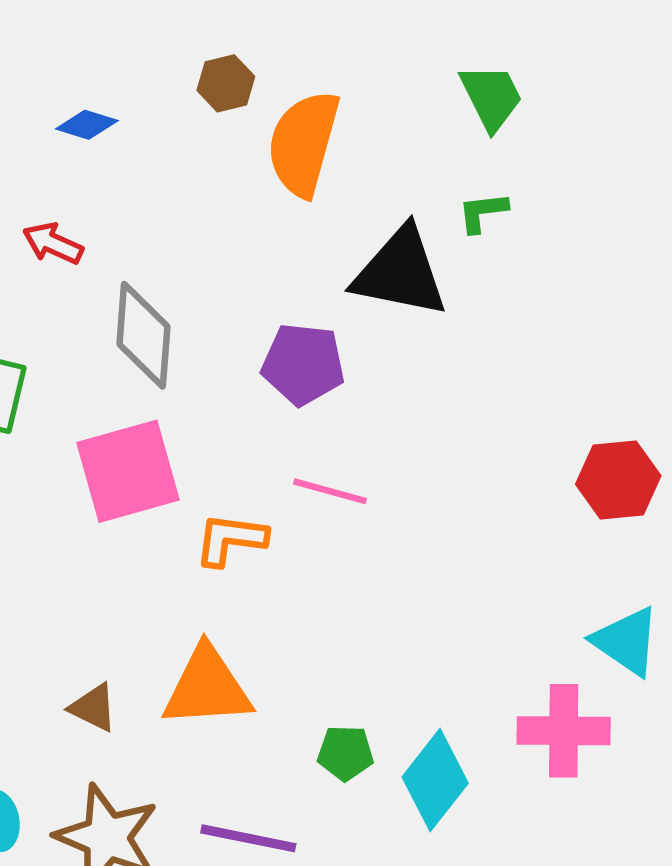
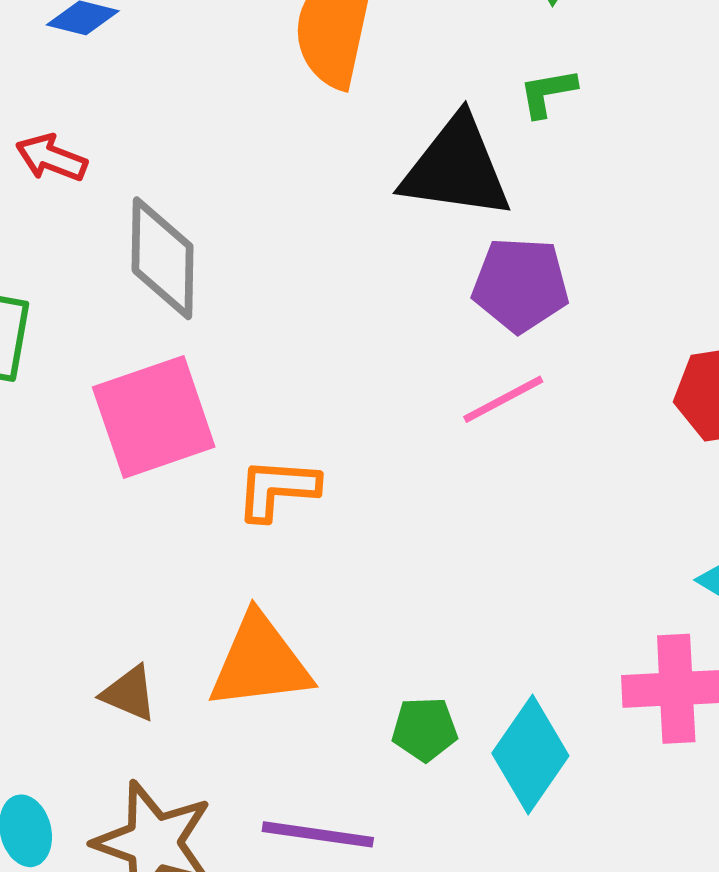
purple pentagon: (303, 364) -> (520, 285), moved
pink line: (330, 491) -> (503, 399), moved, turned -40

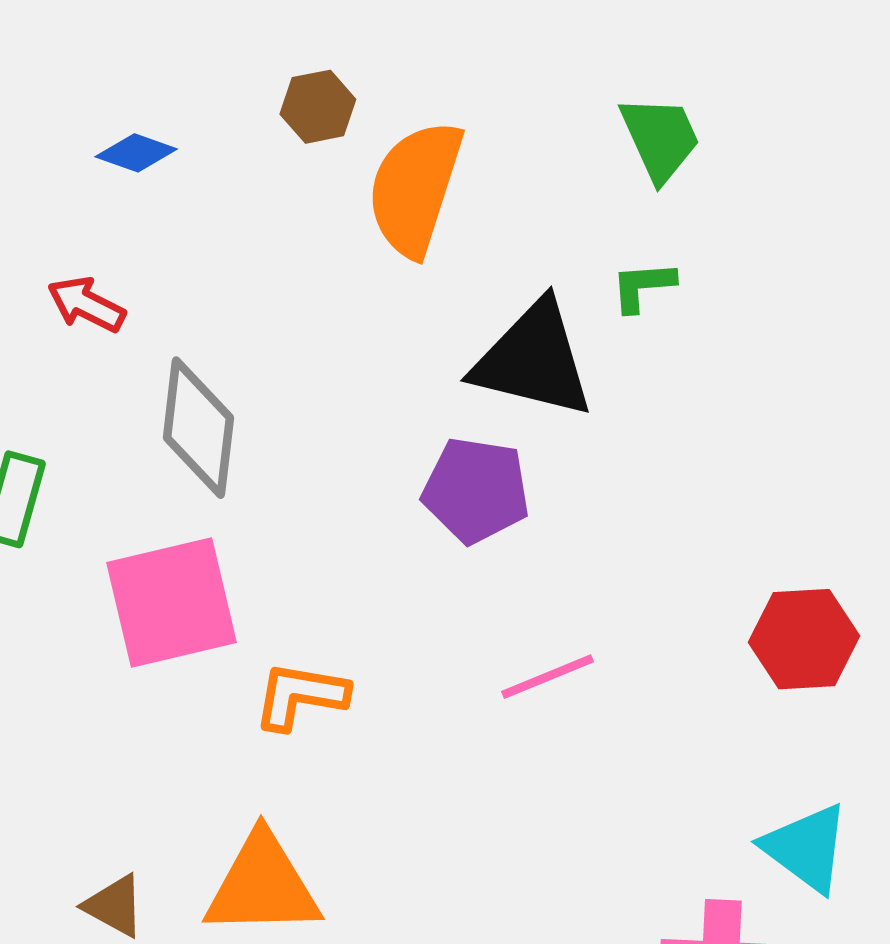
purple pentagon: (520, 285) -> (476, 490), moved
pink line: (503, 399) -> (547, 677), moved

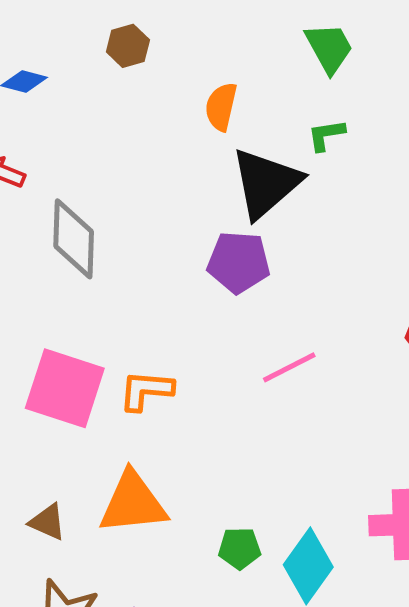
orange semicircle: (415, 188) -> (221, 107), moved, size x0.6
black triangle: (533, 360) -> (266, 183), turned -50
pink square: (171, 602) -> (65, 388), moved, turned 36

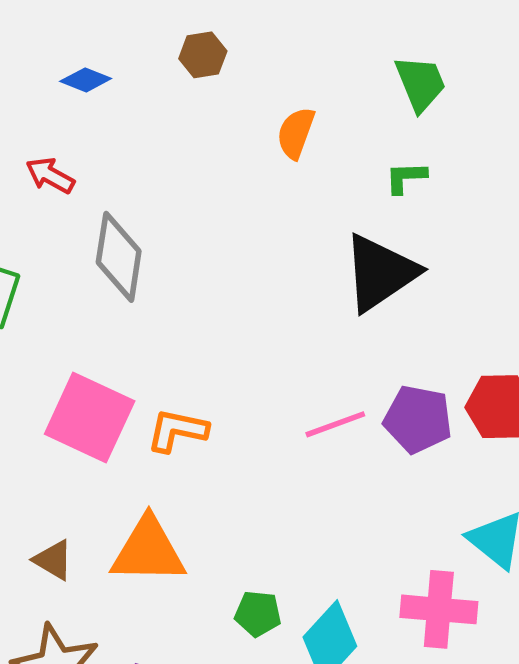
black triangle: (266, 183) -> (380, 273), moved
purple pentagon: (239, 262) -> (418, 419), moved

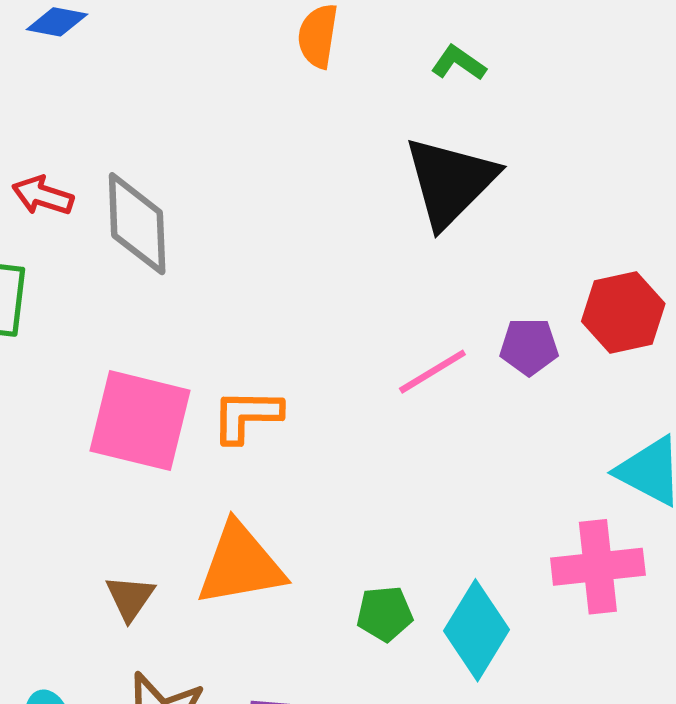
red arrow: (50, 175) -> (43, 196), moved
green L-shape: (406, 177) -> (458, 63), turned 48
purple pentagon: (418, 419) -> (529, 347), size x0.7
brown triangle: (53, 560) -> (130, 598), turned 45

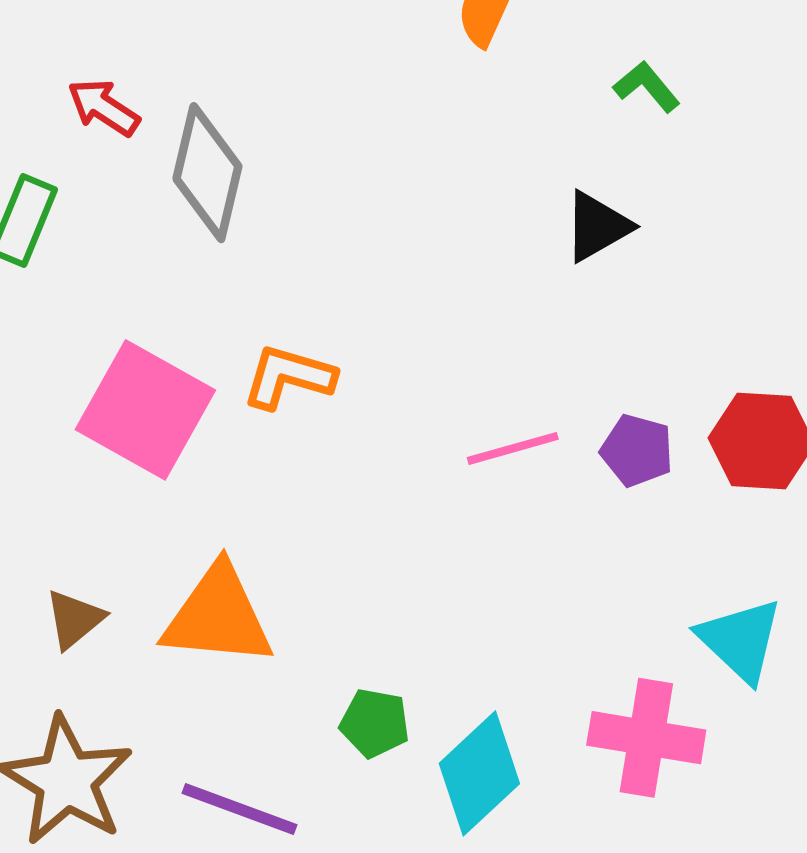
black triangle: (450, 182) -> (597, 226), size x0.6
orange L-shape: (247, 416) -> (289, 377), moved

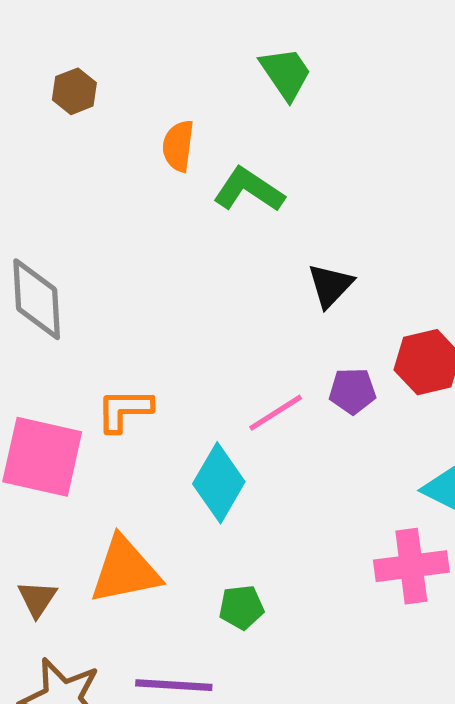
green L-shape: (647, 87) -> (249, 190), moved, size x1.6
black triangle: (597, 226) -> (330, 285), moved
cyan diamond: (479, 773) -> (219, 483), moved

